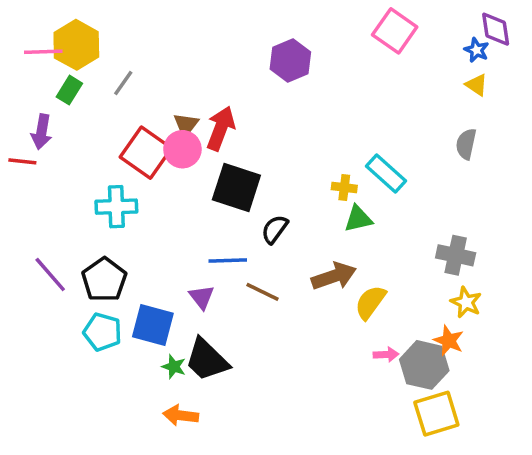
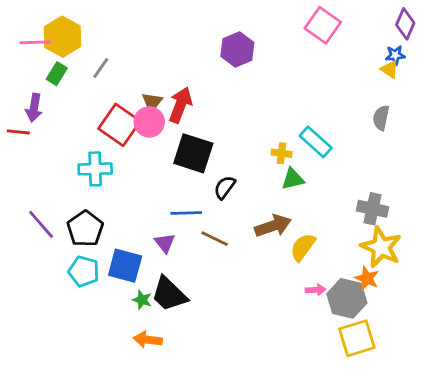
purple diamond: (496, 29) -> (405, 24), turned 32
blue star: (476, 50) -> (395, 55), moved, turned -30
yellow star: (466, 302) -> (381, 247), size x1.6

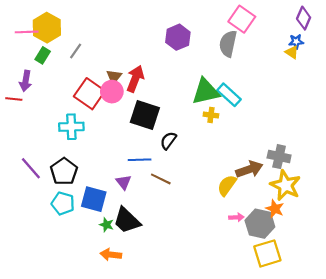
gray semicircle: (381, 118) -> (228, 44), moved, size x1.4
cyan rectangle: (316, 142) -> (229, 95), moved
green triangle: (293, 179) -> (206, 92), moved, size x1.6
brown arrow: (273, 226) -> (249, 169), moved

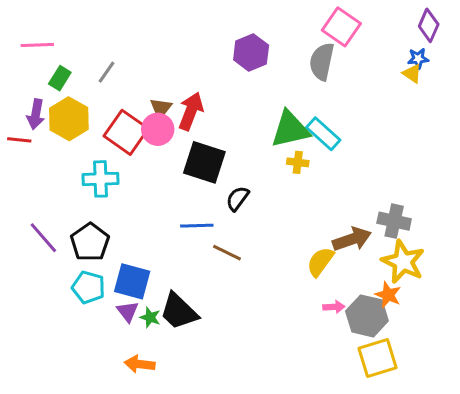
yellow hexagon: (47, 28) -> (69, 119), moved
purple triangle: (124, 182) -> (128, 311), moved
orange arrow: (111, 255) -> (140, 364), moved

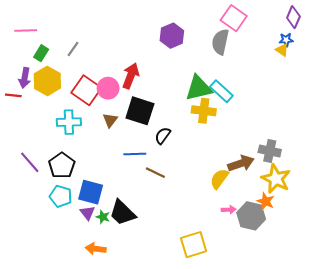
brown triangle: (161, 108) -> (110, 120), moved
yellow cross: (298, 162) -> (204, 111), size x1.6
yellow square: (377, 358) -> (194, 245), moved

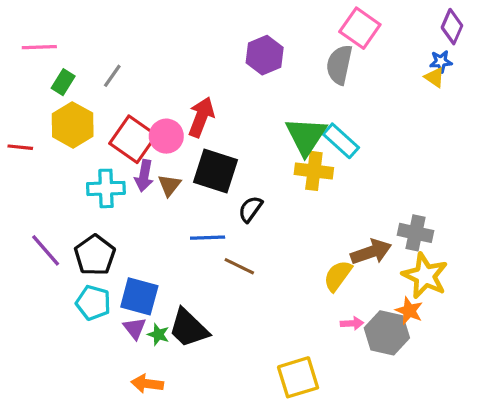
purple arrow: (25, 78) -> (144, 176), moved
green triangle: (199, 88) -> (306, 136), turned -44

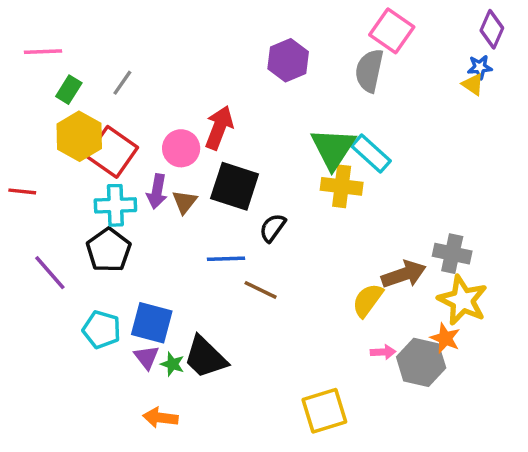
red square: (133, 139) -> (112, 152), moved
red line: (20, 147) -> (22, 191), moved
black pentagon: (95, 255) -> (109, 250), moved

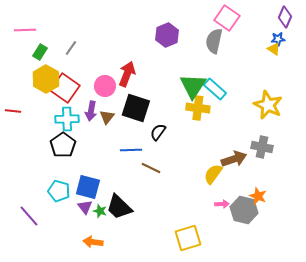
purple line: (50, 273) -> (29, 216), moved
yellow star: (463, 300) -> (268, 105), moved

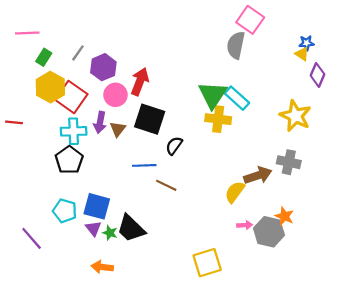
purple diamond: (285, 17) -> (317, 75), moved
purple hexagon: (167, 35) -> (103, 67), moved

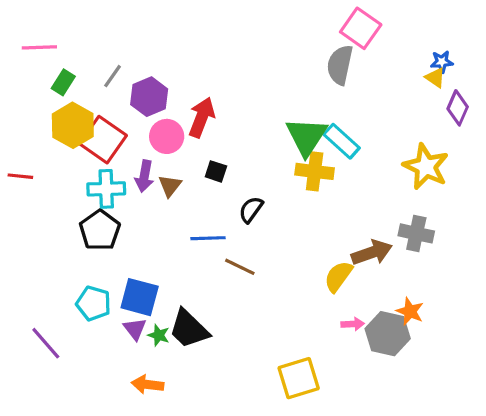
black square: (150, 119) -> (216, 171), size x0.5

